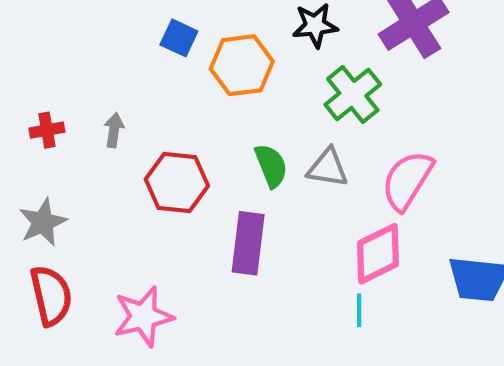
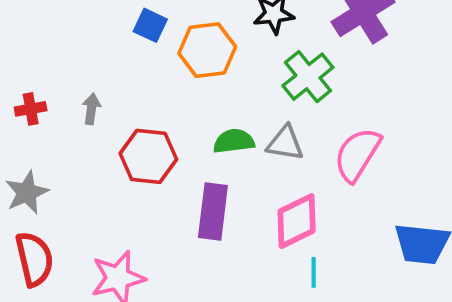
green semicircle: (271, 166) -> (234, 141), turned -75
pink diamond: (378, 254) -> (297, 221), moved

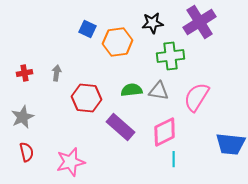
green cross: (308, 77) -> (171, 56), turned 32
purple rectangle: (213, 212) -> (121, 127), turned -56
red semicircle: (34, 259) -> (27, 152), size x0.7

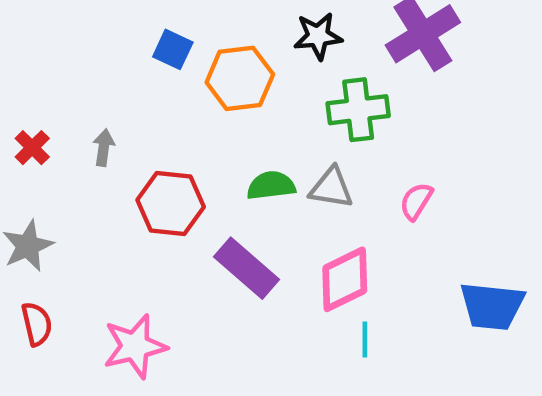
red cross: (25, 73) -> (32, 148), turned -35
pink semicircle: (197, 97) -> (416, 201), size x0.6

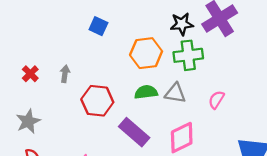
black star: (318, 36) -> (182, 24), moved
orange hexagon: (240, 78) -> (146, 53), moved

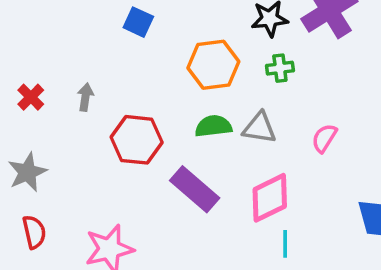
green cross: (188, 55) -> (280, 68), size x0.6

